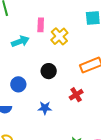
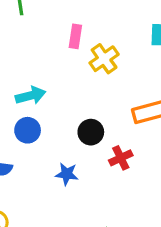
cyan arrow: (20, 41) -> (31, 96), moved
black circle: (49, 71) -> (91, 132), moved

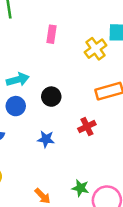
yellow cross: (104, 59) -> (95, 49), moved
black circle: (91, 132) -> (51, 97), moved

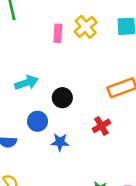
yellow cross: (95, 49) -> (86, 27), moved
blue circle: (16, 106) -> (37, 121), moved

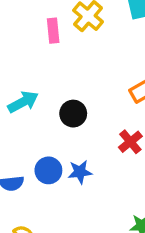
blue circle: (37, 121) -> (48, 170), moved

